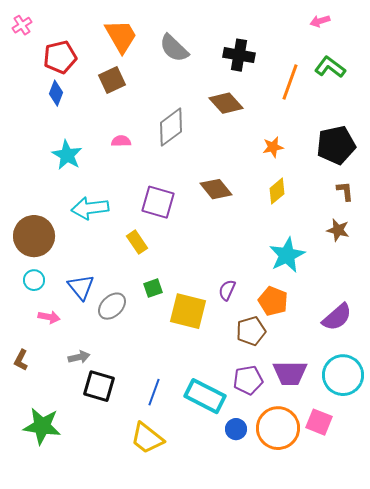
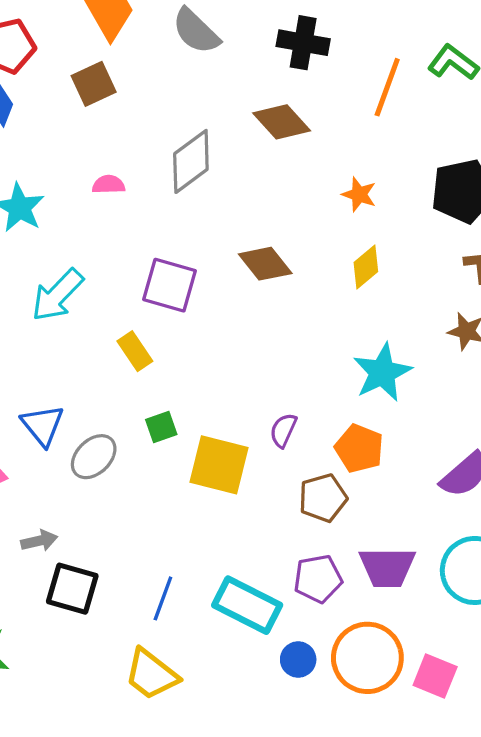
orange star: (273, 147) -> (359, 194), turned 30
cyan arrow: (90, 208) -> (57, 295), turned -39
pink square: (319, 422) -> (435, 676), moved

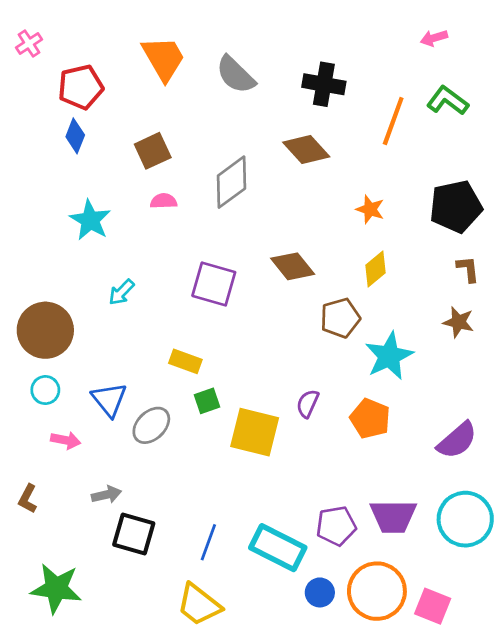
brown square: (94, 84) -> (153, 151), moved
cyan arrow: (57, 295) -> (121, 292), size x0.6
yellow rectangle: (135, 351) -> (185, 361), moved, turned -36
brown pentagon: (323, 498) -> (340, 318), moved

